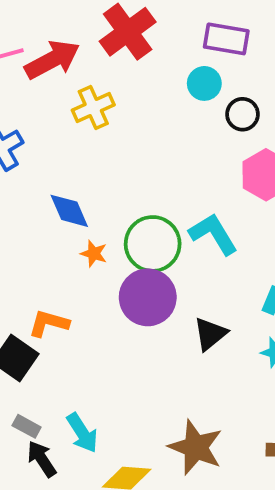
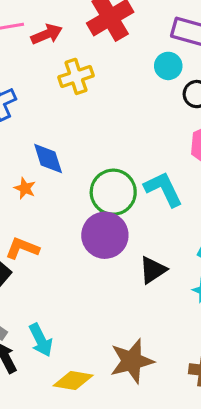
red arrow: (52, 60) -> (47, 34), size x0.7
orange star: (94, 254) -> (25, 188), moved
brown star: (196, 447) -> (132, 361), turned 30

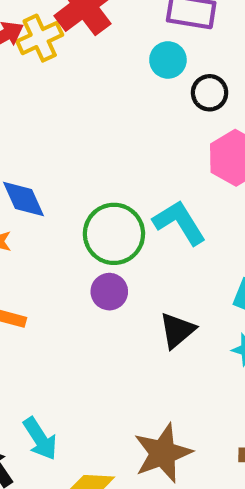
yellow cross: (76, 76) -> (40, 38), moved
purple circle: (105, 235) -> (109, 292), size x0.6

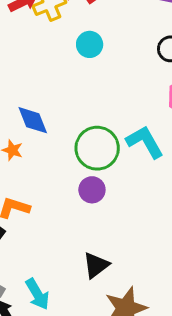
cyan circle: (168, 60) -> (90, 44), moved
black triangle: (177, 330) -> (96, 265), moved

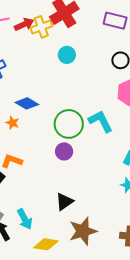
blue diamond: (33, 120) -> (27, 103), turned -40

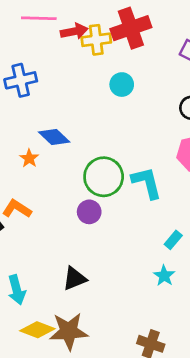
brown star: (83, 231) -> (69, 331), moved

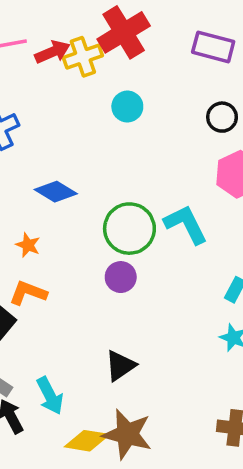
orange star: (29, 158) -> (28, 245), moved
brown star: (69, 331) -> (127, 434), turned 30

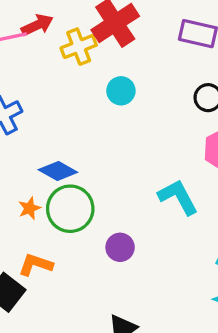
red arrow: (52, 52) -> (37, 25), moved
green circle: (129, 229) -> (70, 209), moved
orange star: (28, 245) -> (29, 208), moved, turned 30

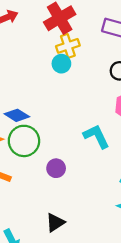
yellow cross: (79, 47) -> (68, 46), moved

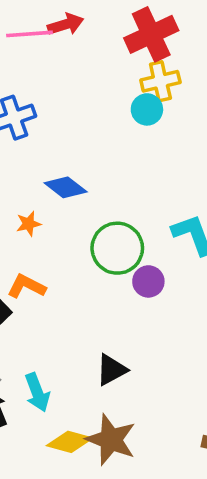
green circle: (24, 141) -> (117, 248), moved
purple circle: (56, 168) -> (148, 281), moved

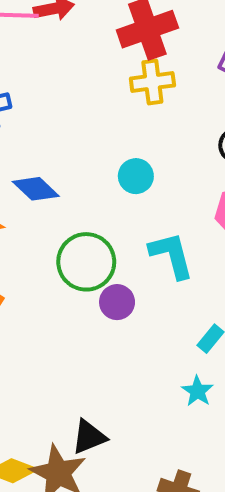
cyan circle: (147, 109) -> (136, 176), moved
black triangle: (111, 370) -> (89, 437), moved

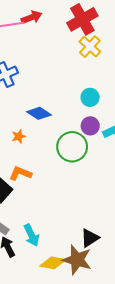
yellow cross: (152, 82) -> (90, 47), turned -30
purple circle: (117, 302) -> (90, 126), moved

